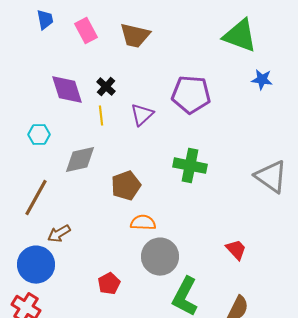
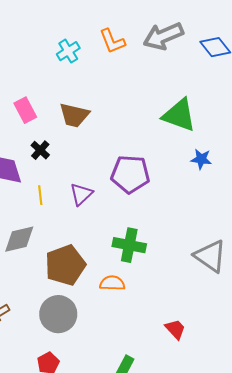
black cross: (106, 87) -> (40, 150), moved
brown pentagon: (126, 186) -> (65, 265), size x1.4
orange semicircle: (143, 223) -> (112, 283), moved
gray circle: (160, 257) -> (58, 314), moved

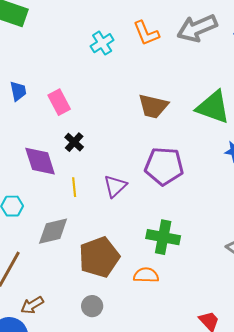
brown trapezoid: (74, 115) -> (153, 106), moved
gray circle: (58, 314) -> (92, 306), size x0.6

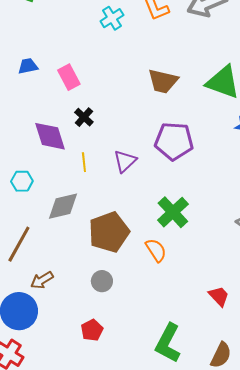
blue trapezoid: (18, 91) -> (28, 66), turned -90
green cross: (163, 237) -> (173, 212), turned 36
orange semicircle: (146, 275) -> (156, 250), turned 55

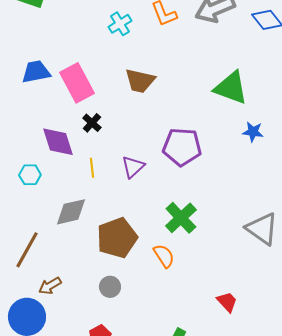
blue trapezoid: (28, 66) -> (36, 72), size x1.4
pink rectangle: (69, 77) -> (77, 83), size x1.5
brown trapezoid: (163, 81) -> (140, 81), moved
cyan hexagon: (22, 181) -> (30, 175), moved

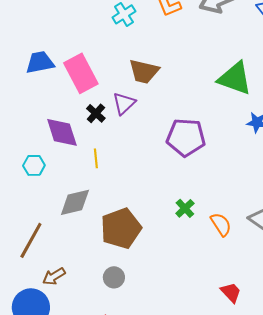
purple triangle: (133, 167) -> (124, 103), moved
green cross: (181, 218) -> (185, 208), size x0.6
orange semicircle: (164, 256) -> (221, 224), moved

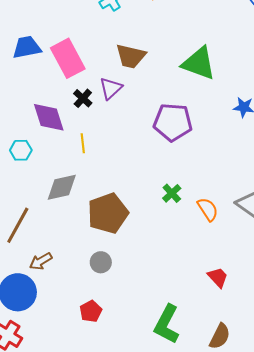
green triangle: (235, 78) -> (199, 63), moved

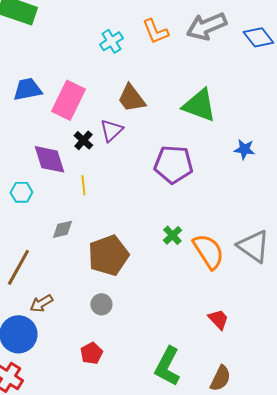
brown trapezoid: (131, 56) -> (131, 98), turned 40
pink rectangle: (68, 58) -> (68, 100), turned 54
gray diamond: (62, 187) -> (62, 229), size x0.7
orange semicircle: (208, 209) -> (208, 251), size x1.5

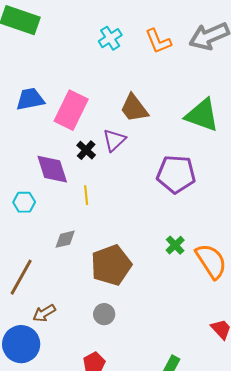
cyan cross: (111, 41) -> (110, 38), moved

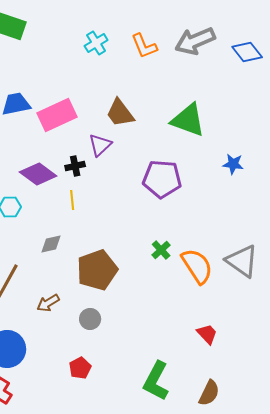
pink rectangle: (71, 110) -> (57, 115), turned 39
black cross: (86, 150) -> (75, 166), moved, turned 36
purple diamond: (52, 169) -> (38, 174), turned -36
brown arrow: (44, 313) -> (48, 303), moved

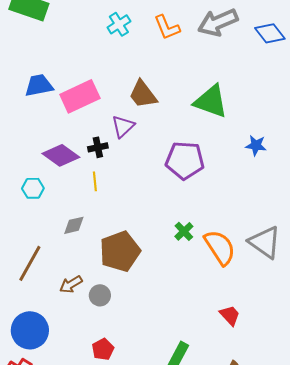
gray circle: (90, 319) -> (100, 295), moved

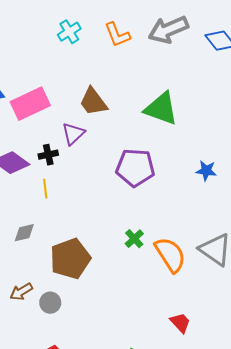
blue star: (256, 145) -> (206, 171), moved

